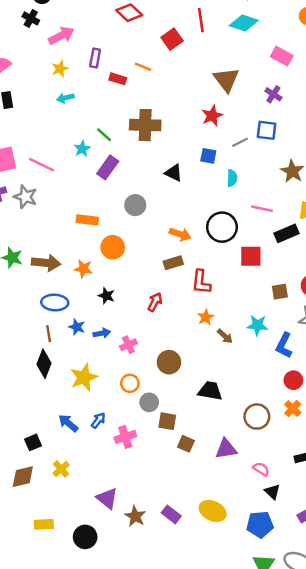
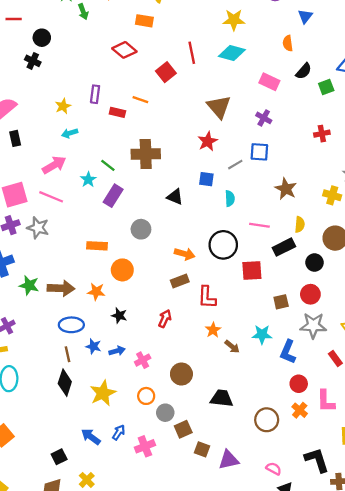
pink arrow: (61, 36) -> (54, 165), moved
brown square: (167, 421) -> (183, 429), turned -30
purple triangle: (226, 449) -> (229, 460), moved

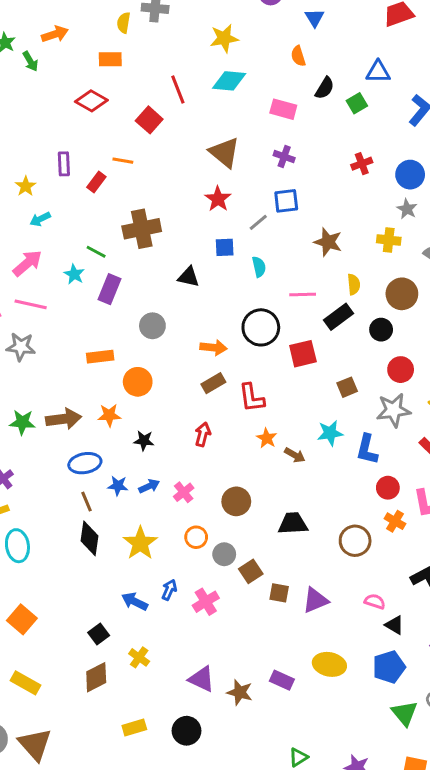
red rectangle: (117, 112) -> (96, 182), turned -56
red circle: (310, 294) -> (401, 370), moved

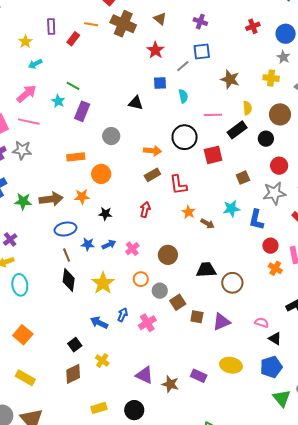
brown triangle: (224, 152) -> (160, 19), size x0.6
brown cross: (142, 229) -> (123, 24), moved, turned 35
brown circle: (355, 541) -> (232, 283), moved

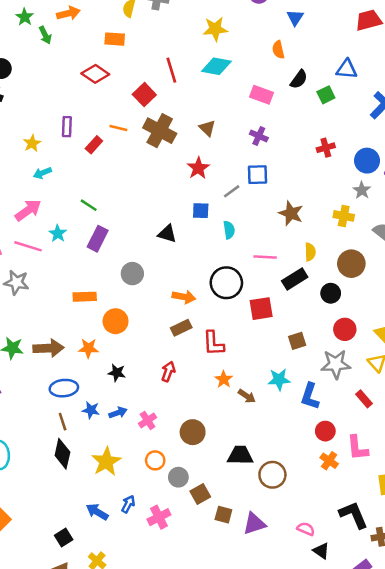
cyan star: (58, 101) -> (58, 234), moved

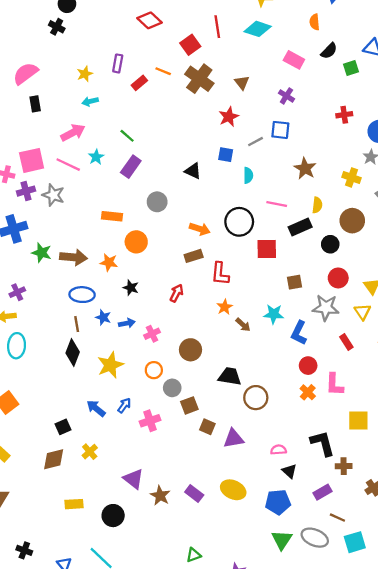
pink semicircle: (306, 529) -> (279, 450), turned -35

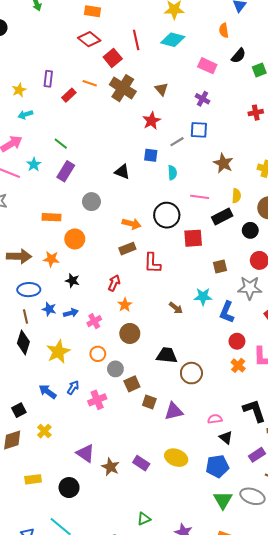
red diamond: (150, 20) -> (89, 39), moved
orange star: (225, 307) -> (125, 305), moved

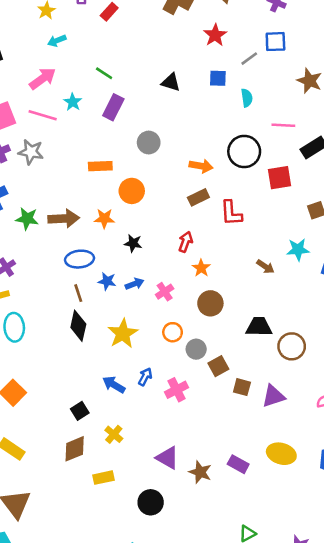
black triangle: (122, 172) -> (171, 82), moved
yellow rectangle: (33, 479) -> (103, 478), moved

